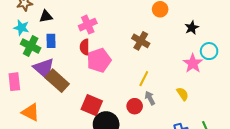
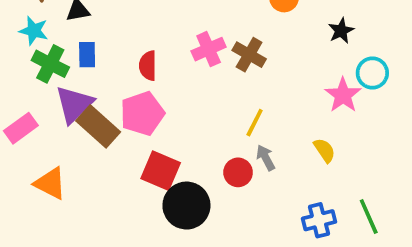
pink cross: (88, 25) -> (209, 49), moved
pink pentagon: (99, 60) -> (142, 113), moved
purple triangle: (44, 68) -> (74, 104), turned 35
pink rectangle: (14, 82) -> (21, 128), turned 60

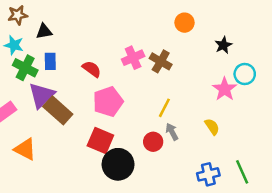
red semicircle: (148, 66) -> (92, 69), turned 126
pink pentagon: (142, 113) -> (108, 102), moved

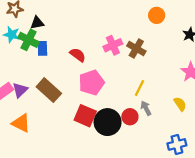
green cross: (25, 68) -> (29, 40), moved
purple triangle: (42, 95) -> (20, 90), moved, size x0.7
black circle: (118, 164) -> (108, 122), moved

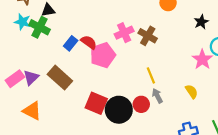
blue rectangle: (42, 48) -> (71, 43), moved, turned 40
pink pentagon: (92, 83) -> (103, 55), moved
yellow line: (140, 88) -> (151, 75), turned -49

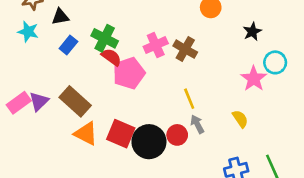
green cross: (40, 27) -> (105, 38), moved
blue rectangle: (71, 43) -> (68, 45), moved
orange triangle: (32, 111) -> (86, 134), moved

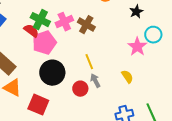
green cross: (105, 38) -> (40, 20), moved
red square: (121, 134) -> (38, 105), moved
black circle: (149, 142) -> (52, 73), moved

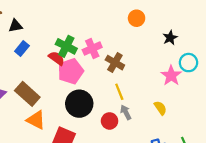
brown cross: (86, 25) -> (115, 63), moved

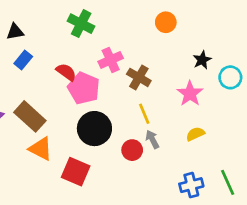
black star: (170, 38) -> (202, 60), moved
green cross: (66, 46) -> (81, 24), moved
pink pentagon: (71, 71) -> (84, 88), turned -30
pink star: (171, 76) -> (190, 94), moved
yellow semicircle: (160, 108) -> (195, 134), turned -80

